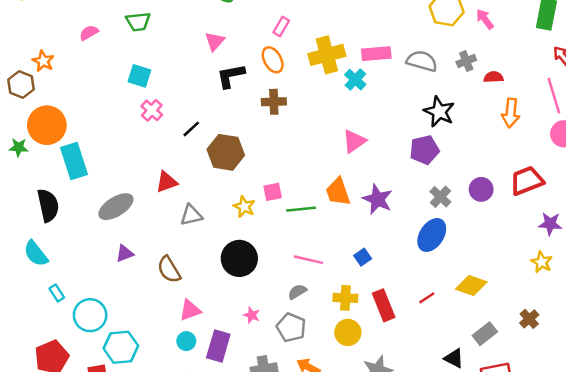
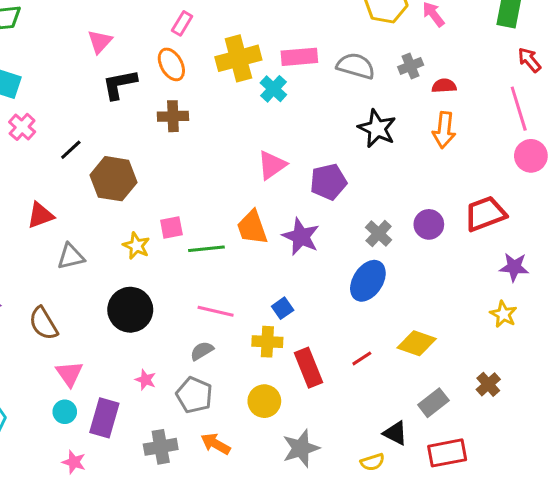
orange arrow: (511, 113) -> (444, 130), moved
purple pentagon: (424, 150) -> (328, 182), moved
yellow cross: (345, 298) -> (267, 342), moved
pink triangle: (190, 310) -> (69, 374), turned -45

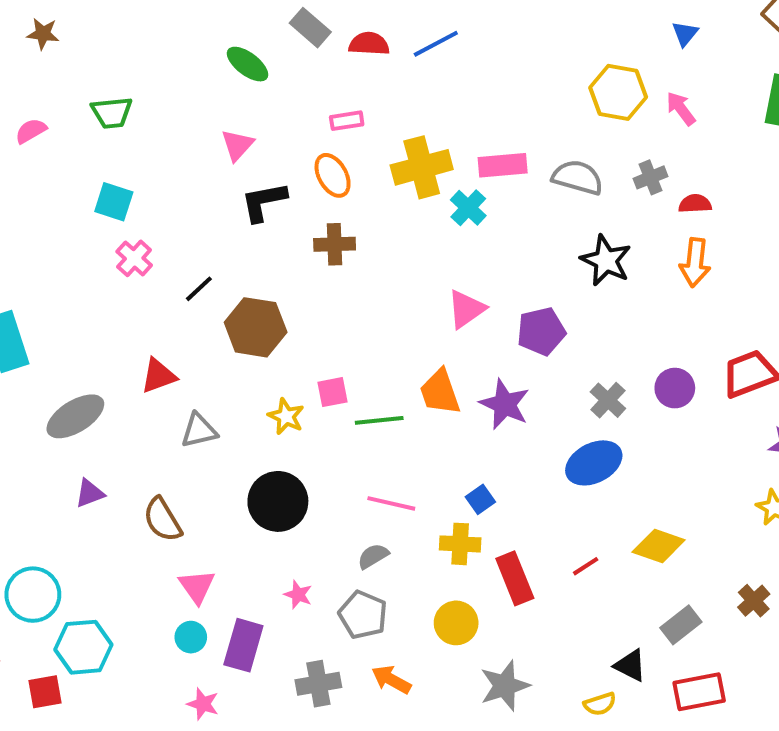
pink rectangle: (182, 23) -> (347, 121), turned 50
blue ellipse: (368, 281) -> (594, 463), turned 30

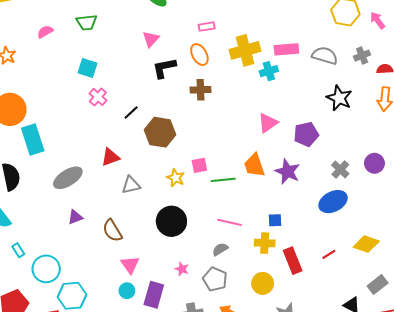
cyan cross: (468, 208) -> (269, 71), turned 30
blue square: (480, 499) -> (275, 220), turned 32

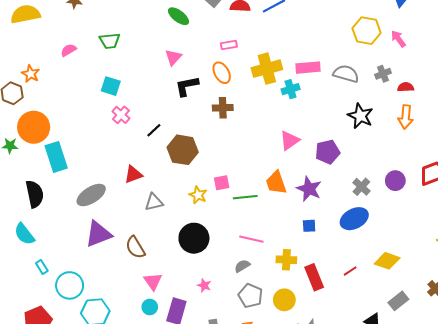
purple triangle: (75, 217) -> (98, 234), size x1.8
blue square: (275, 220) -> (309, 226), moved
gray pentagon: (215, 279) -> (250, 296), moved

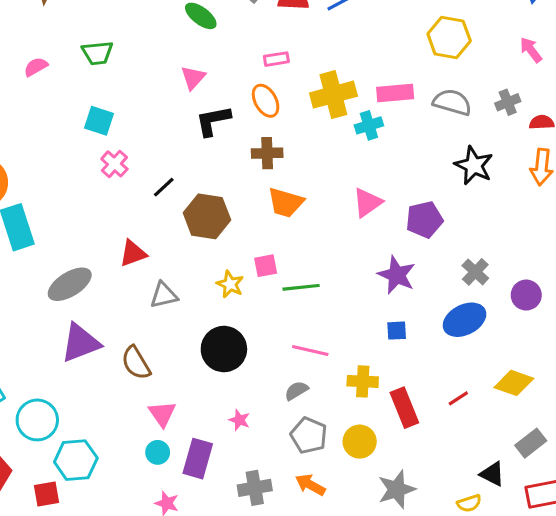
yellow hexagon: (367, 31) -> (449, 37), moved
purple circle: (395, 181) -> (526, 295), moved
orange trapezoid: (276, 183) -> (286, 203), moved, turned -55

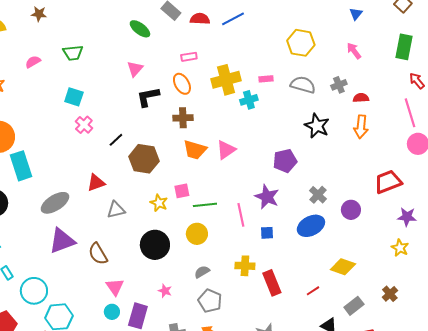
pink rectangle: (395, 93) -> (266, 79), size x0.6
pink triangle: (367, 203) -> (226, 150), moved
pink line: (310, 351) -> (241, 215), moved, turned 65
red line: (458, 398) -> (313, 291), moved
yellow circle: (360, 442) -> (197, 234), moved

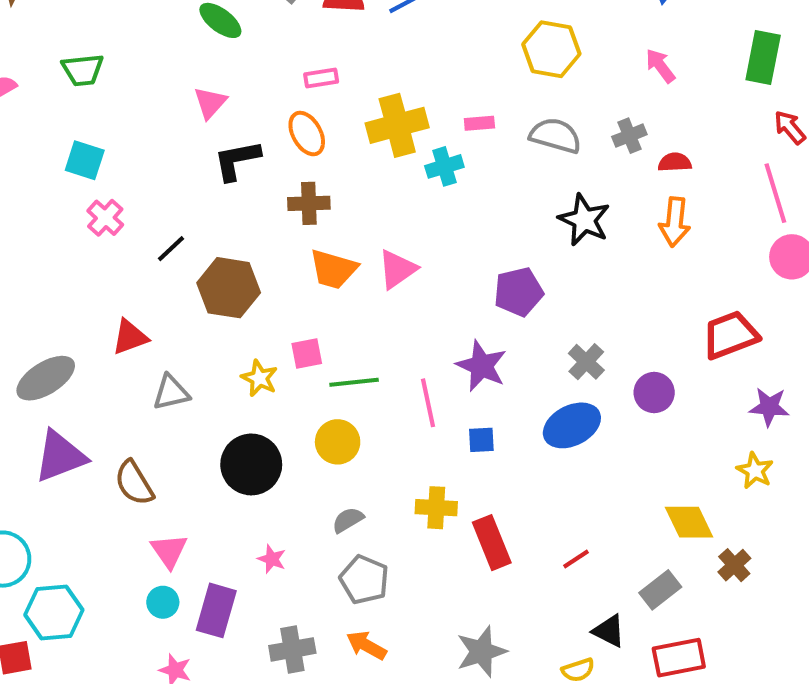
yellow diamond: (343, 267) -> (689, 522), moved, turned 45

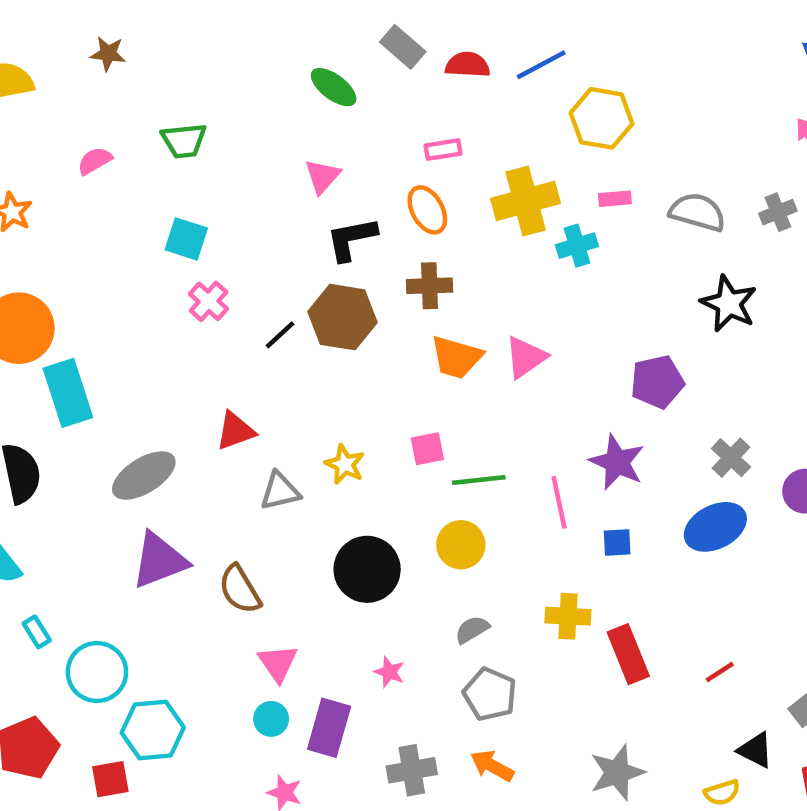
yellow hexagon: (551, 49) -> (601, 118), moved
brown hexagon: (229, 288) -> (343, 317), moved
yellow star: (259, 378) -> (345, 464), moved

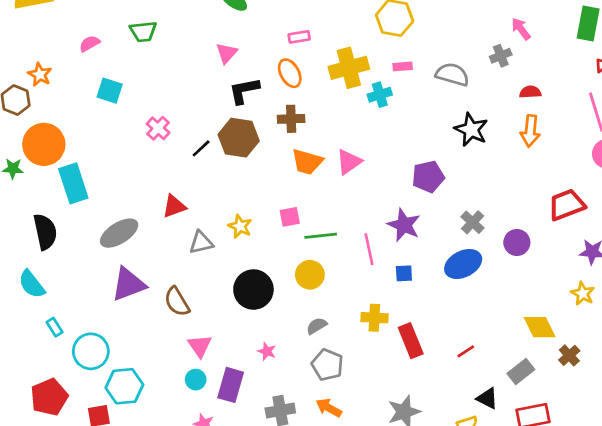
gray cross: (778, 212) -> (501, 56), moved
cyan square: (186, 239) -> (110, 91), moved

